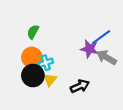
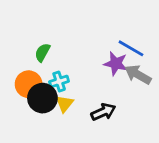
green semicircle: (33, 32) -> (42, 52), moved
blue line: (101, 37) -> (131, 48), turned 66
orange circle: (32, 57) -> (29, 84), moved

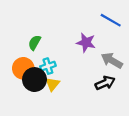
blue line: (131, 48) -> (111, 20), moved
purple star: (116, 64) -> (86, 43), moved
black arrow: (103, 112) -> (105, 83), moved

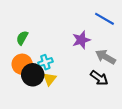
green semicircle: (34, 43) -> (22, 38), moved
purple star: (86, 43) -> (81, 40), turned -30
black arrow: (105, 83) -> (99, 78), turned 60

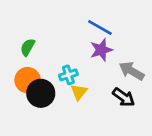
blue line: (104, 19) -> (100, 27), moved
cyan cross: (45, 62) -> (68, 75), moved
yellow triangle: (50, 79) -> (79, 92), moved

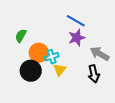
orange circle: (28, 80) -> (39, 53), moved
black arrow: (124, 97) -> (94, 74), turned 42

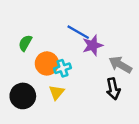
blue line: (76, 21) -> (78, 32), moved
yellow triangle: (60, 70) -> (57, 92), moved
black circle: (31, 71) -> (23, 96), moved

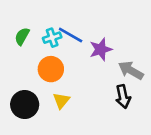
blue line: (78, 32) -> (71, 35), moved
green semicircle: (25, 43) -> (22, 36), moved
cyan cross: (63, 68) -> (52, 38), moved

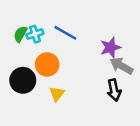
cyan cross: (52, 38) -> (35, 34), moved
purple star: (101, 49) -> (110, 47), moved
black circle: (25, 105) -> (23, 80), moved

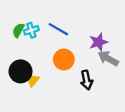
orange circle: (47, 64) -> (64, 59), moved
black arrow: (114, 90) -> (87, 80), moved
yellow triangle: (57, 94) -> (32, 80), moved

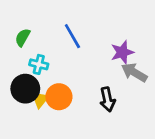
blue line: (58, 29) -> (72, 36), turned 30
cyan cross: (31, 30) -> (39, 64), moved, turned 32
orange circle: (64, 59) -> (59, 97), moved

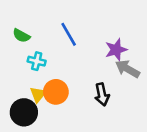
green semicircle: (23, 37) -> (21, 36), turned -90
black circle: (25, 89) -> (24, 112), moved

